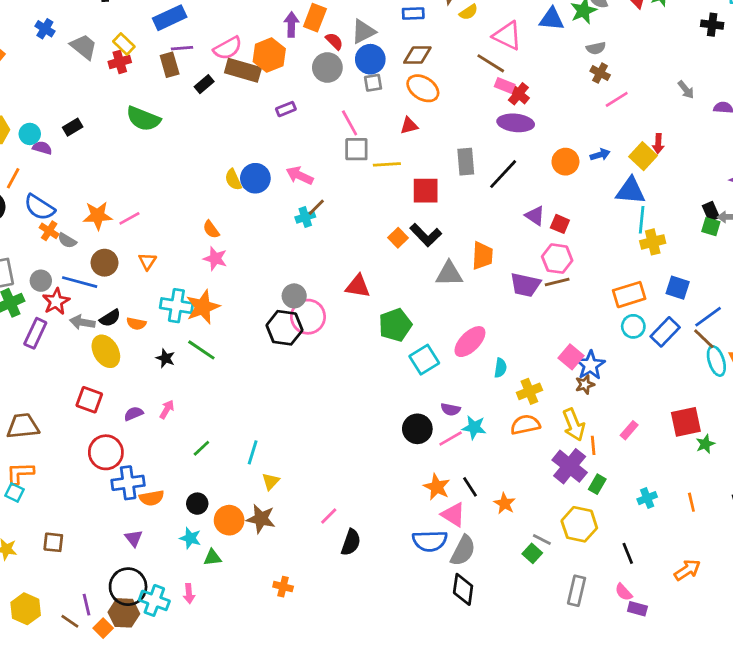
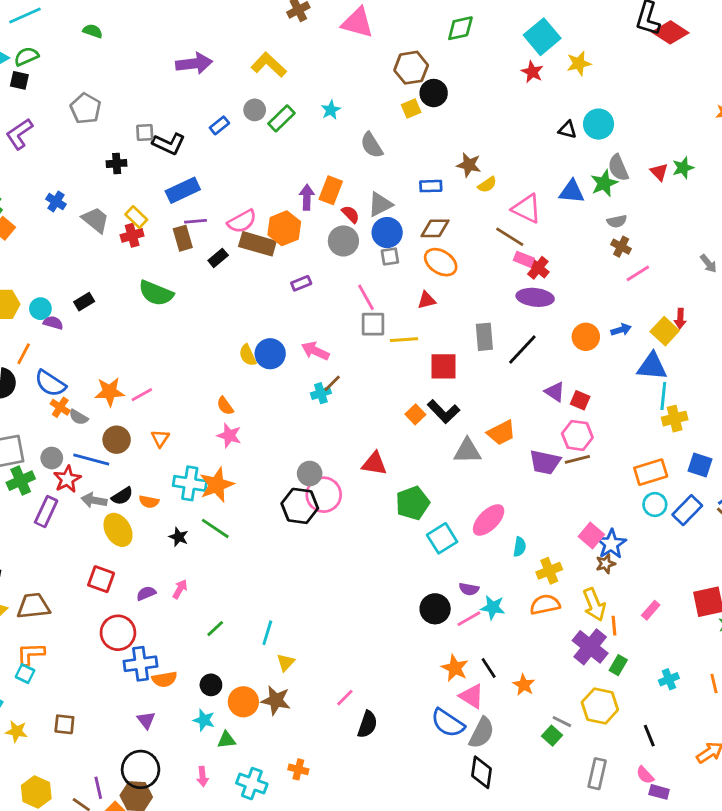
orange trapezoid: (482, 256) -> (501, 433), turned 60
blue semicircle: (430, 541) -> (448, 723), turned 36
cyan cross: (154, 600) -> (252, 784), moved

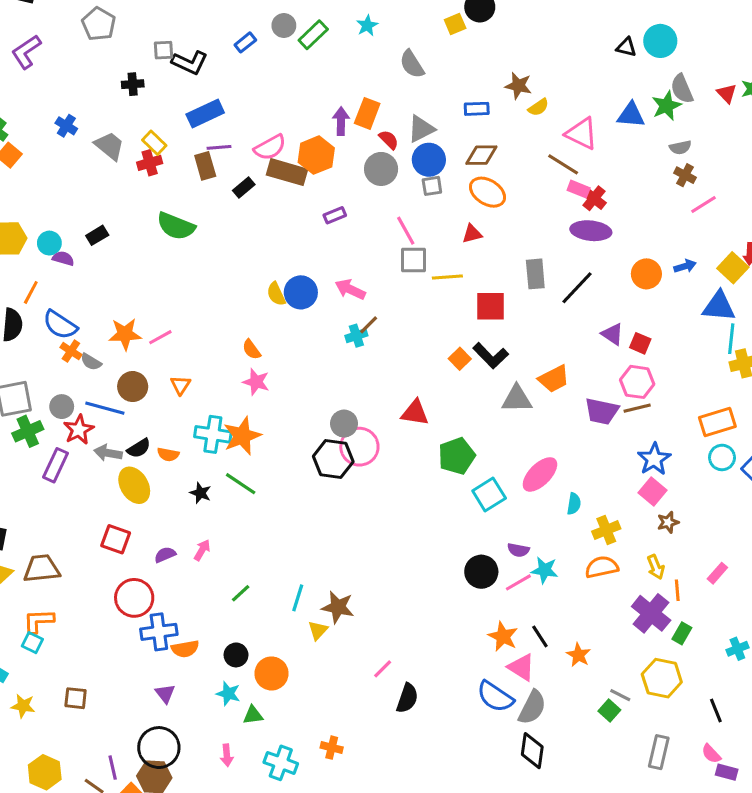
blue star: (611, 544) -> (654, 459), moved
yellow arrow: (594, 605) -> (656, 567), size x0.7
brown star: (276, 700) -> (338, 607), moved

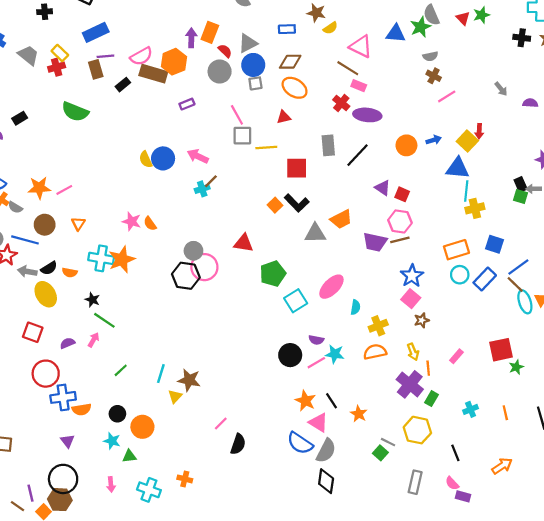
red cross: (594, 198) -> (341, 103), moved
orange semicircle: (251, 349) -> (150, 224), moved
green line: (241, 484) -> (104, 320), moved

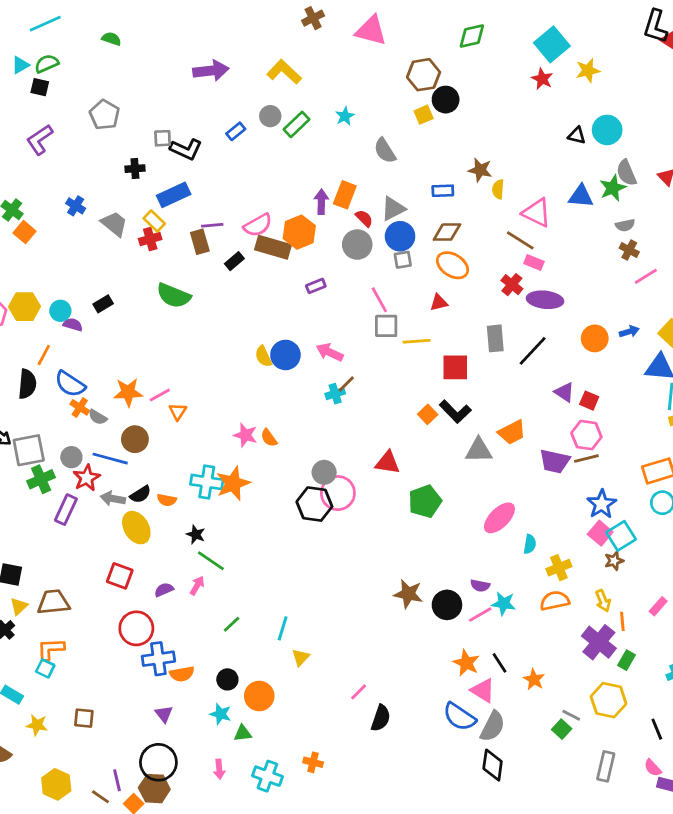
yellow semicircle: (330, 28) -> (498, 189), turned 128
blue rectangle: (96, 32) -> (174, 195), moved
orange triangle: (78, 224) -> (178, 412), moved
cyan square: (296, 301) -> (621, 536), moved
brown star: (189, 380) -> (408, 594), moved

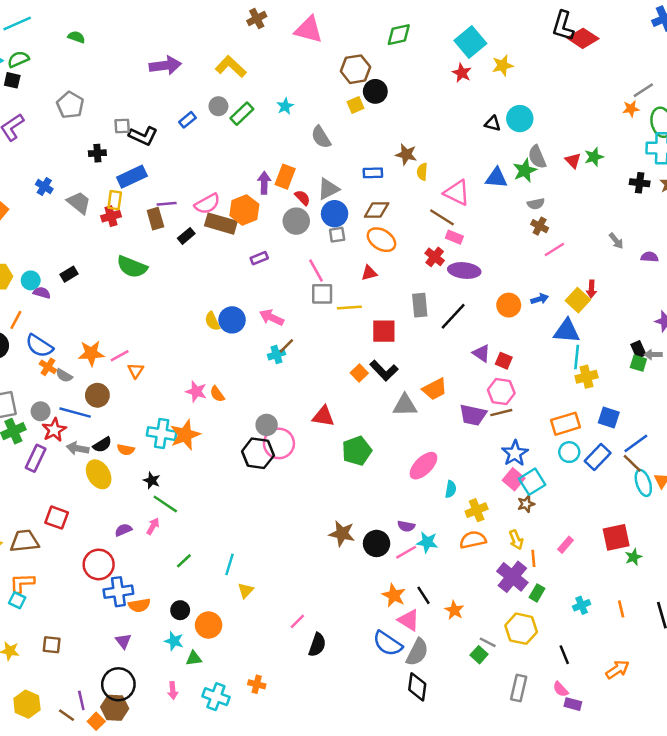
yellow rectangle: (154, 221) -> (115, 200), turned 54
red square: (120, 576) -> (57, 518), moved

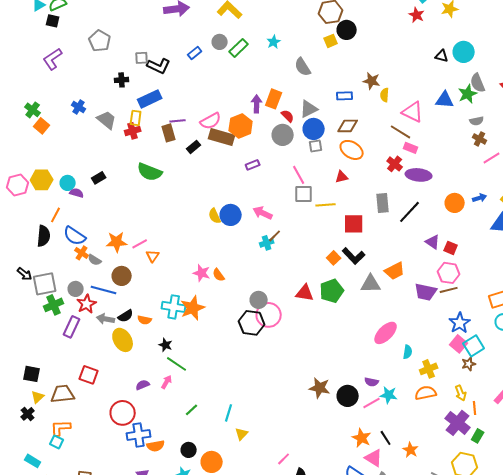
green pentagon: (357, 451) -> (332, 291), moved

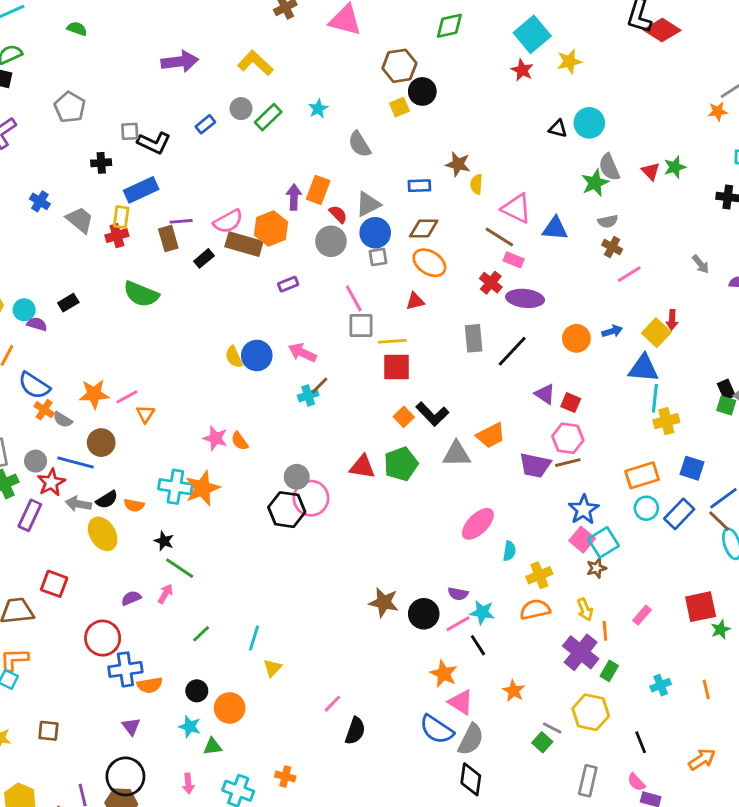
blue triangle: (445, 100) -> (555, 228), moved
red square: (354, 224) -> (397, 367), moved
black line: (386, 438) -> (478, 645), moved

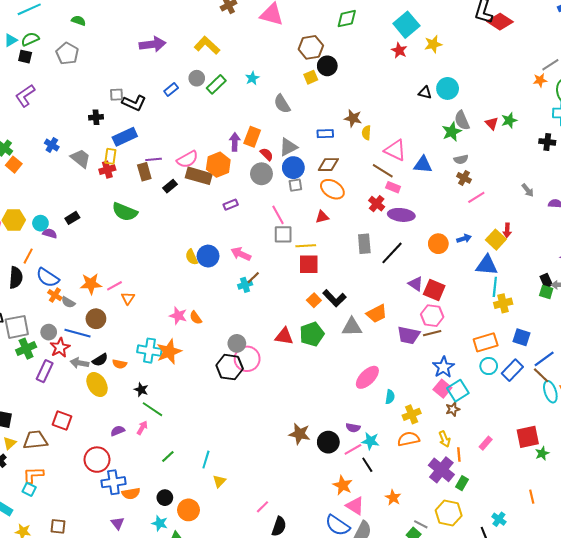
gray pentagon: (70, 107) -> (67, 54), moved
red square: (571, 403) -> (434, 290), size x1.5
cyan cross: (661, 685) -> (499, 519), moved, turned -32

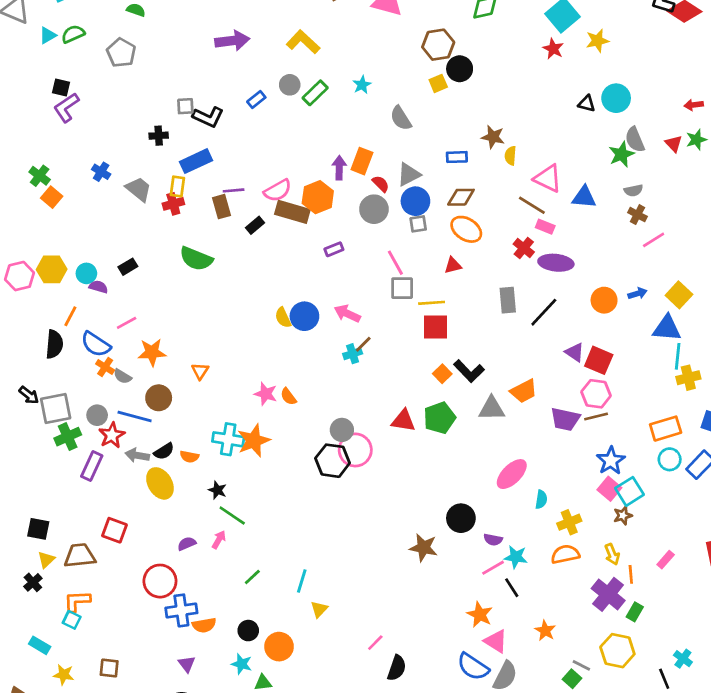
black square: (25, 57) -> (61, 87), moved
red arrow: (507, 230) -> (694, 105), moved, turned 80
pink line: (114, 286) -> (127, 323), moved
black circle: (328, 442) -> (461, 518), moved

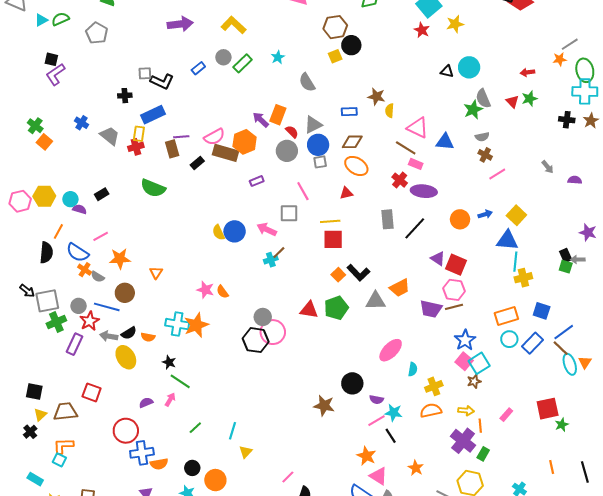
purple arrow: (339, 168) -> (261, 120), turned -48
gray square: (402, 288) -> (289, 213), moved
yellow arrow: (612, 554) -> (466, 411), turned -63

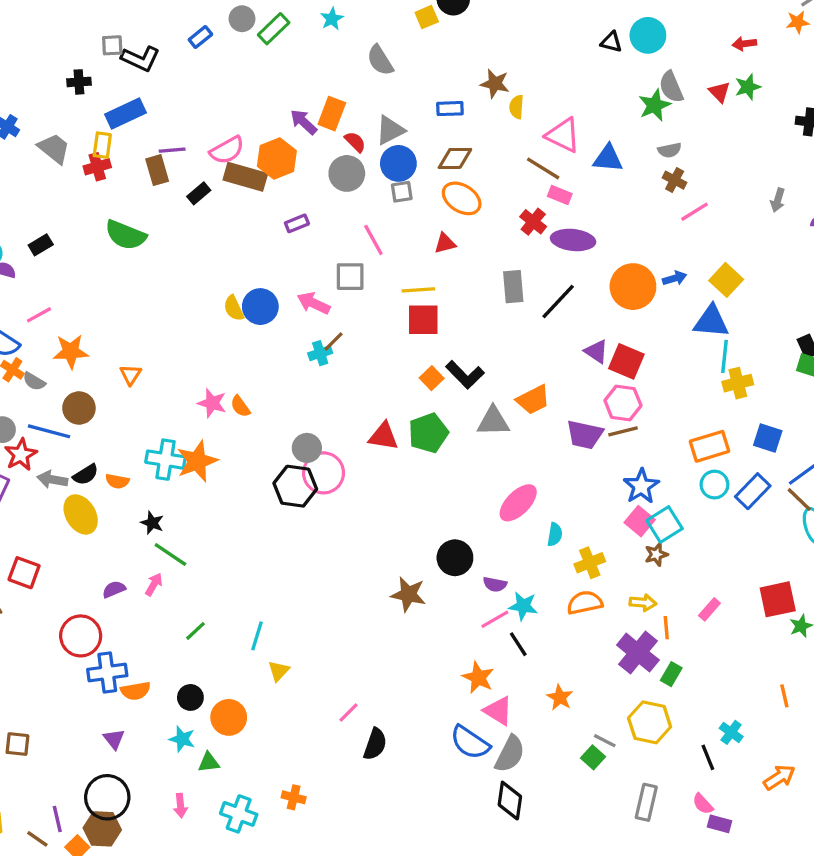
gray arrow: (548, 167) -> (778, 200), turned 56
orange circle: (460, 219) -> (633, 287), size x1.4

